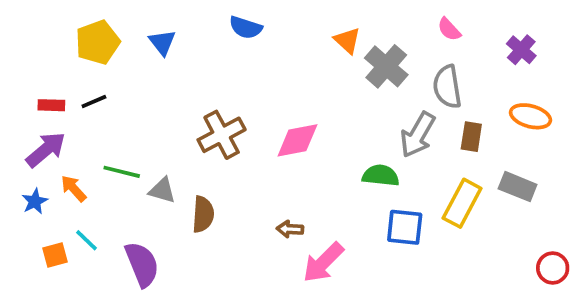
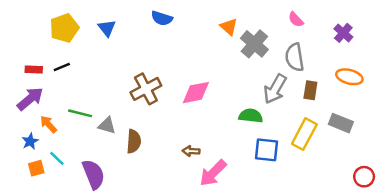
blue star: (35, 201) -> (30, 141), moved

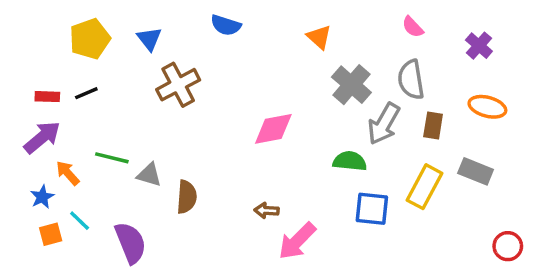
gray cross: (254, 44) -> (351, 85), moved
brown cross: (146, 89) -> (178, 85), moved

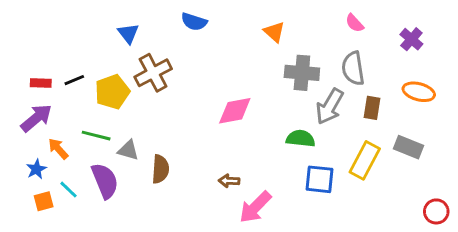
yellow pentagon: (90, 39) -> (112, 92), moved
gray cross: (351, 85) -> (302, 73), turned -36
purple semicircle: (131, 243) -> (105, 181), moved

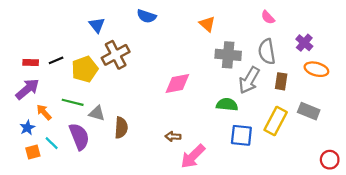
purple cross: (411, 39) -> (304, 43), moved

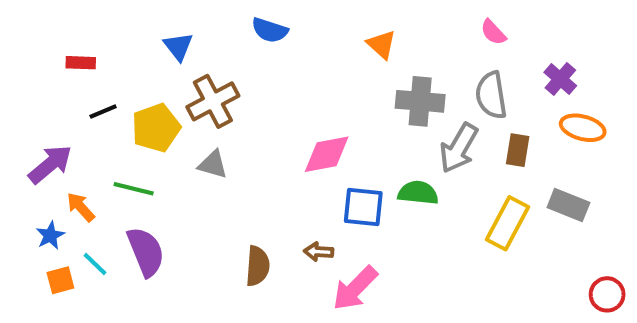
red rectangle: (31, 63) -> (81, 63), moved
gray triangle: (97, 113) -> (213, 164), moved
brown semicircle: (121, 128) -> (258, 266), moved
blue square: (241, 135) -> (363, 207), moved

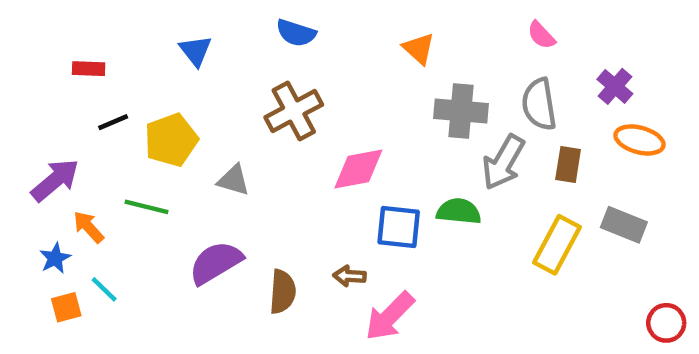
brown cross: (213, 101) -> (294, 111), moved
purple semicircle: (146, 252) -> (216, 263), moved, turned -99

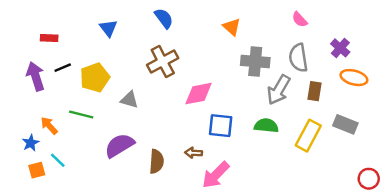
blue semicircle: (296, 33) -> (164, 18), turned -145
purple arrow: (55, 180) -> (36, 76), moved, turned -68
green semicircle: (459, 211) -> (266, 126), moved

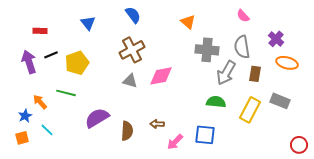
gray triangle: (129, 100) -> (130, 81), moved
blue square: (221, 126) -> (205, 135), moved
orange square: (37, 170) -> (22, 138), moved
pink arrow: (216, 175) -> (175, 142), size x0.7

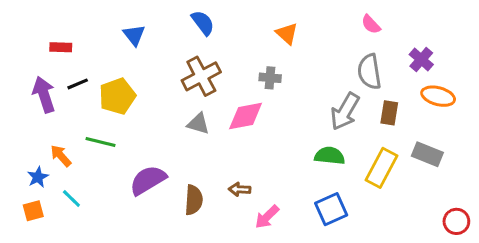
gray cross: (207, 50) -> (270, 78), moved, size x0.6
blue square: (205, 135) -> (331, 209), moved, turned -30

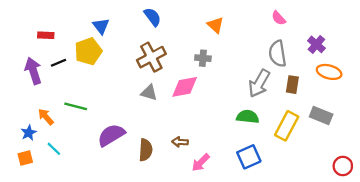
yellow pentagon: (117, 96) -> (88, 51), moved

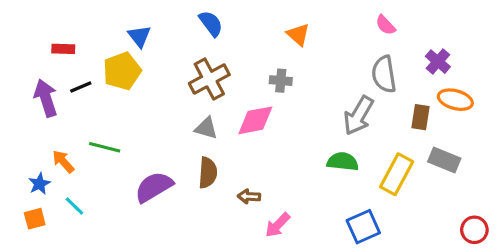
brown rectangle: (292, 85) -> (420, 117), moved
brown semicircle: (146, 150) -> (208, 173), moved
blue square: (249, 157) -> (363, 227), moved

